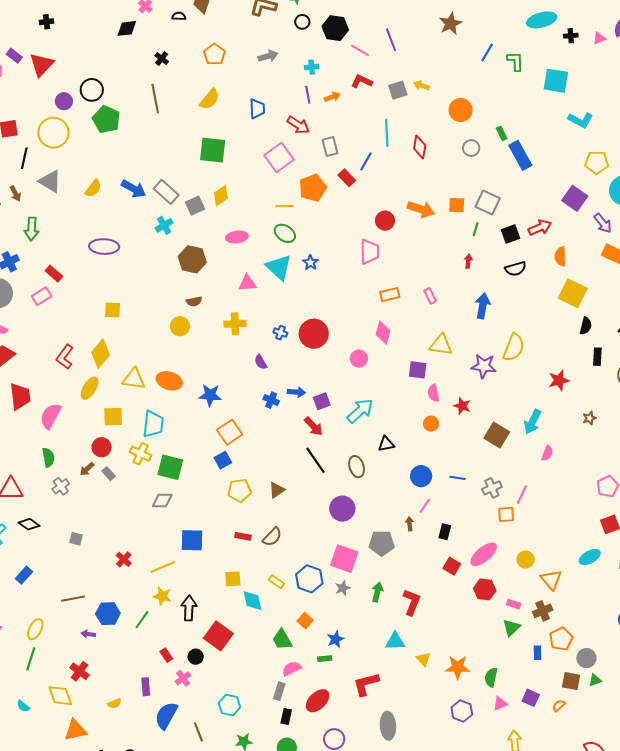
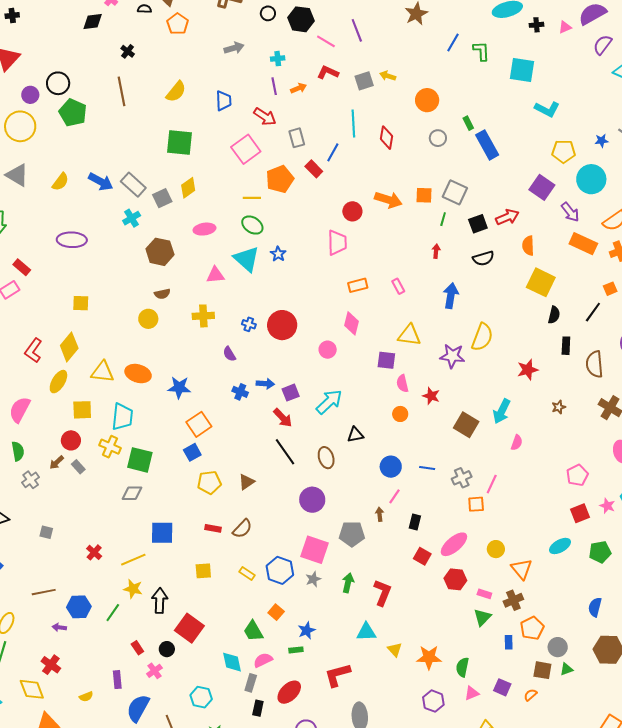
orange pentagon: (214, 54) -> (178, 24), moved
cyan diamond: (252, 601) -> (232, 662), moved

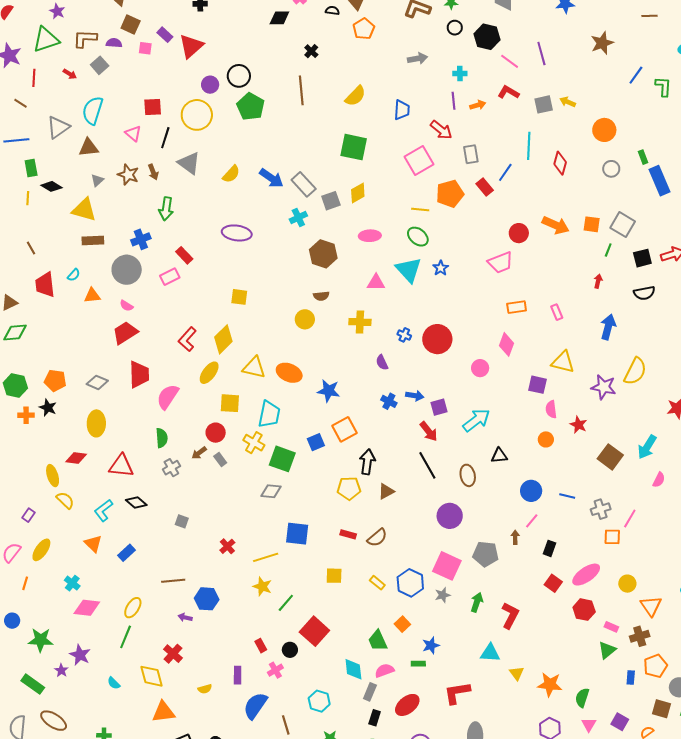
pink trapezoid: (337, 243) -> (501, 263), turned 64
blue square: (192, 452) -> (316, 442), moved
black arrow: (160, 601) -> (367, 462), moved
green line: (113, 613) -> (286, 603), moved
pink triangle: (472, 693) -> (589, 725), turned -42

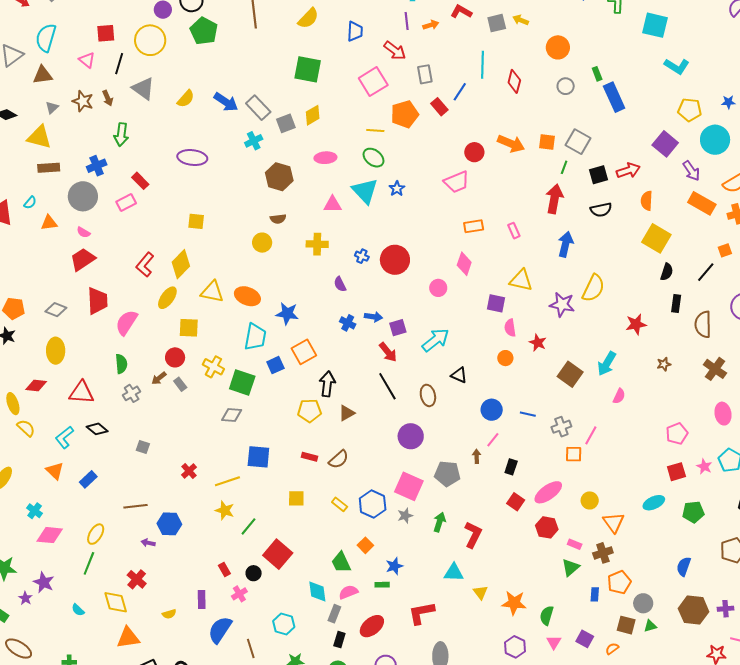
red arrow: (598, 281) -> (554, 199), size x2.0
cyan trapezoid: (269, 414) -> (255, 337), moved
black triangle: (499, 456) -> (459, 375), turned 30

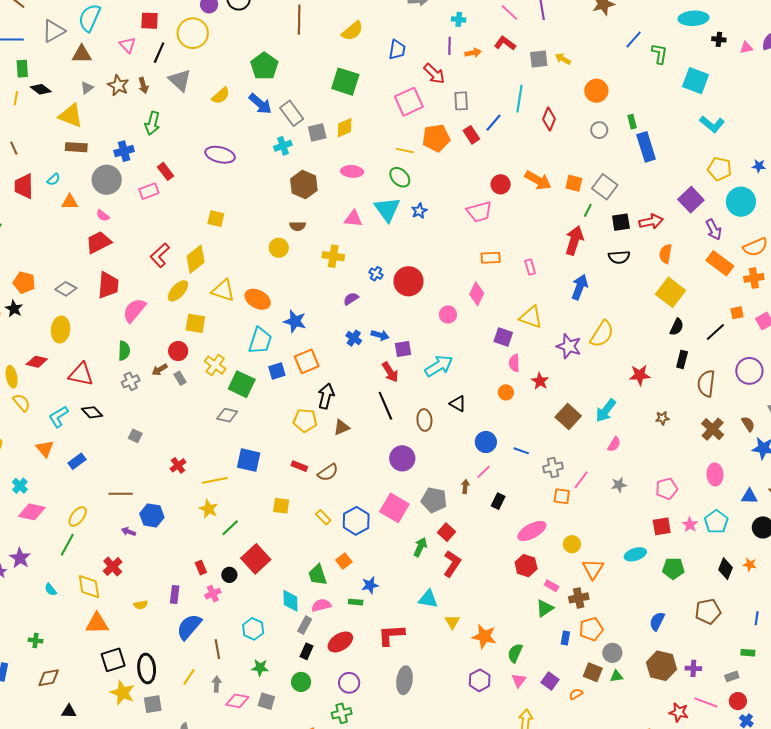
green pentagon: (204, 31) -> (264, 66), moved
purple semicircle: (340, 284) -> (351, 299), turned 77
red square: (516, 502) -> (447, 532), moved
gray star: (405, 516) -> (619, 485), moved

